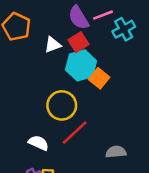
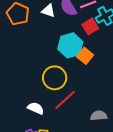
red square: (79, 42) -> (90, 26), moved
white triangle: (53, 45) -> (48, 11), moved, turned 40

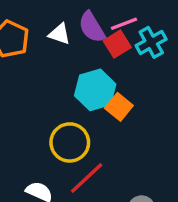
red square: (90, 26) -> (117, 44), moved

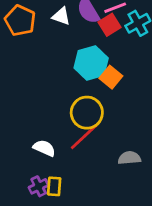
yellow circle: (70, 142) -> (87, 113), moved

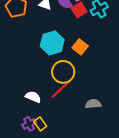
cyan hexagon: (91, 63) -> (52, 43), moved
yellow rectangle: (54, 186) -> (40, 124), turned -40

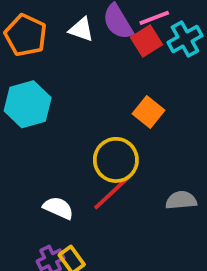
cyan hexagon: (52, 43) -> (28, 104), moved
gray semicircle: (93, 104) -> (181, 200), moved

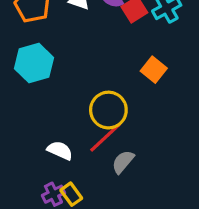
orange square: (148, 112) -> (154, 70), moved
gray semicircle: (181, 200) -> (123, 162), moved, turned -45

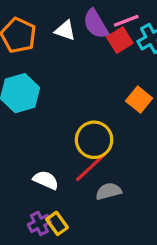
gray semicircle: (123, 162) -> (109, 191), turned 35

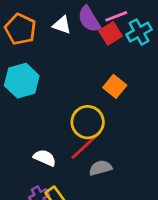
orange square: (139, 100) -> (115, 86), moved

